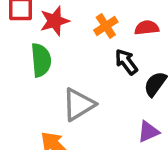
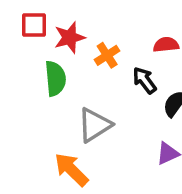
orange cross: (106, 26) -> (107, 55), moved

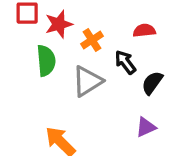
gray triangle: (95, 125) -> (87, 81), moved

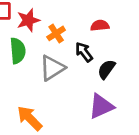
purple triangle: (146, 127) -> (101, 106), size x1.5

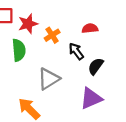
gray triangle: (52, 68) -> (49, 79), moved

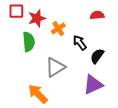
red semicircle: (90, 28) -> (97, 15), moved

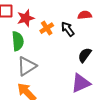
black arrow: (80, 43) -> (68, 29), moved
gray triangle: (55, 67) -> (27, 66), moved

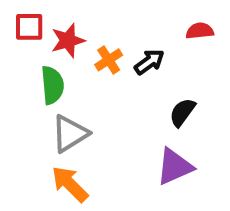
red semicircle: (85, 15) -> (200, 31), moved
black arrow: (68, 29) -> (149, 62), turned 91

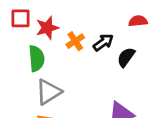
black semicircle: (182, 112) -> (126, 57), moved

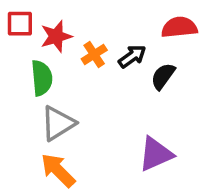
red semicircle: (138, 21) -> (179, 27), size x1.4

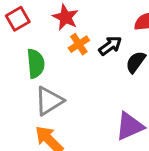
red square: (20, 24) -> (18, 19), turned -30
red star: (56, 36) -> (65, 17), moved, turned -30

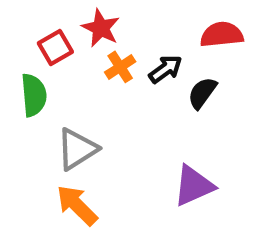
red square: (18, 19) -> (55, 48), moved
green semicircle: (36, 64) -> (34, 95), moved

